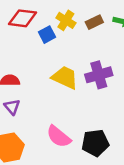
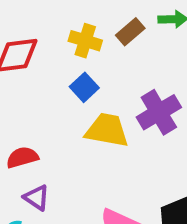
blue square: (47, 35) -> (84, 87), moved

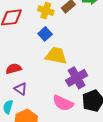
purple cross: (159, 112) -> (77, 78), moved

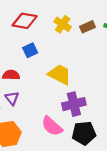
blue square: (45, 34) -> (30, 50), moved

